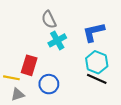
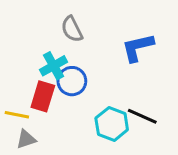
cyan cross: (57, 40) -> (54, 66), moved
cyan hexagon: (97, 62) -> (112, 124), moved
blue circle: (49, 84) -> (72, 81), moved

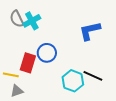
gray semicircle: (72, 29) -> (17, 19), moved
cyan cross: (54, 66) -> (32, 21), moved

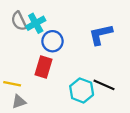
blue circle: (47, 53) -> (52, 41), moved
red rectangle: (28, 63) -> (44, 67), moved

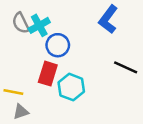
blue L-shape: (101, 34) -> (108, 19), moved, turned -40
black line: (104, 85) -> (126, 67), moved
cyan hexagon: (82, 90) -> (71, 87), moved

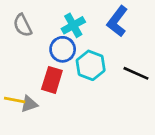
cyan cross: (39, 25) -> (73, 25), moved
cyan hexagon: (71, 87) -> (91, 65), moved
gray triangle: (21, 112) -> (29, 104), moved

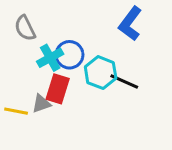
cyan cross: (73, 25) -> (50, 58), moved
black line: (136, 73) -> (124, 81), moved
gray triangle: (29, 104) -> (41, 104), moved

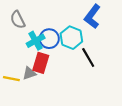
cyan hexagon: (101, 73) -> (71, 38), moved
black line: (124, 81) -> (88, 58), turned 36

